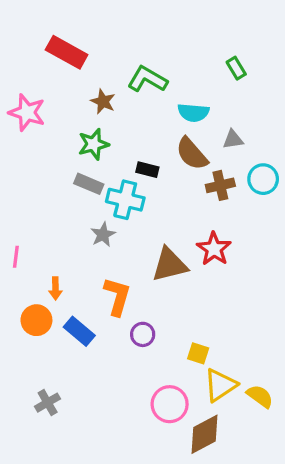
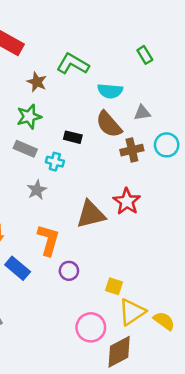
cyan cross: (125, 200) -> (55, 162), size x0.6

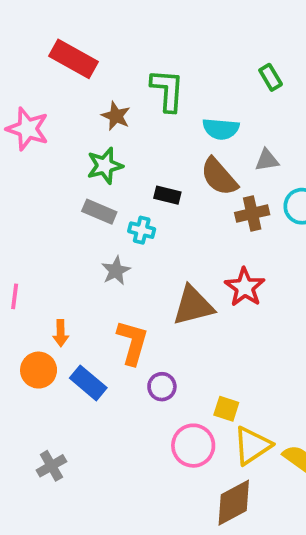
green L-shape: (73, 64) -> (167, 90), turned 64
pink circle: (91, 327) -> (193, 446), moved

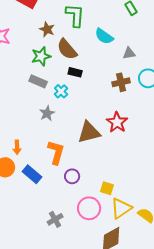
cyan semicircle: (221, 129) -> (104, 36), turned 30
brown semicircle: (219, 177) -> (67, 49), moved
cyan cross: (142, 230) -> (61, 91), turned 32
gray cross: (51, 466) -> (55, 219), moved

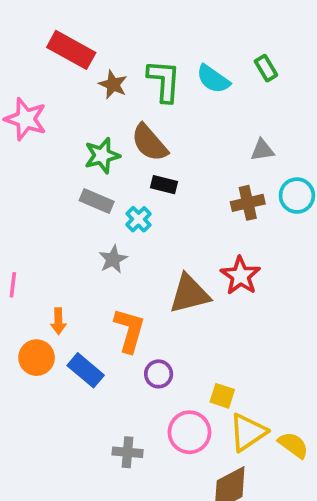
brown star: (47, 29) -> (113, 84), moved
cyan semicircle: (104, 36) -> (213, 79), moved
gray cross: (55, 219) -> (128, 452), turned 35

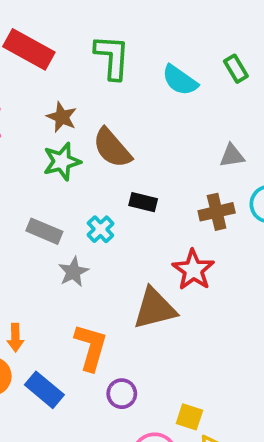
green L-shape: (164, 81) -> (112, 57), moved
brown star: (113, 84) -> (62, 117), moved
black rectangle: (164, 185) -> (143, 202), moved
gray rectangle: (97, 201) -> (44, 231), moved
red star: (240, 276) -> (193, 270), moved

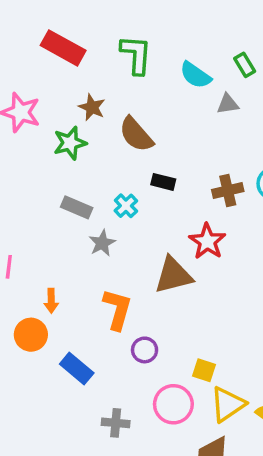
gray triangle: (232, 156) -> (228, 104), moved
green star: (62, 162) -> (70, 143), moved
blue rectangle: (44, 390) -> (77, 369), moved

